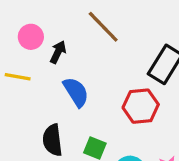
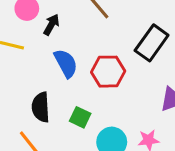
red hexagon: (141, 106) -> (108, 72), moved

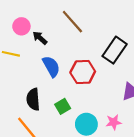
black arrow: (51, 25) -> (40, 38), turned -77
green square: (80, 117) -> (63, 106), turned 35

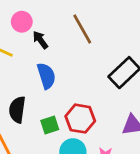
red hexagon: (83, 72) -> (80, 119), moved

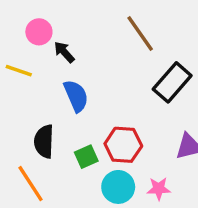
brown line: (82, 29) -> (140, 34), moved

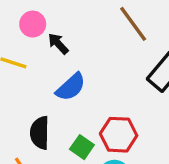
blue semicircle: (76, 96) -> (71, 87), turned 72
green square: (86, 157) -> (82, 147), turned -30

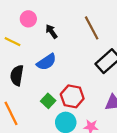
black arrow: (58, 44) -> (51, 31), moved
black semicircle: (40, 133) -> (17, 75), moved

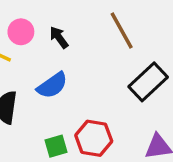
pink circle: (28, 19) -> (21, 32), moved
green square: (48, 101) -> (56, 146), turned 32

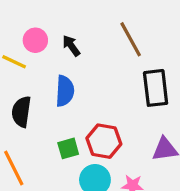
black rectangle: (148, 82) -> (156, 88), turned -54
blue semicircle: (52, 85) -> (65, 91), turned -52

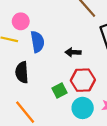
black arrow: (71, 46) -> (73, 52), moved, turned -40
blue semicircle: (65, 91) -> (37, 42), moved

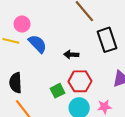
blue semicircle: (37, 42) -> (38, 44), turned -36
black semicircle: (22, 72) -> (16, 83), moved

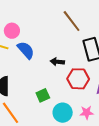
red hexagon: (80, 81) -> (78, 79), moved

